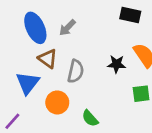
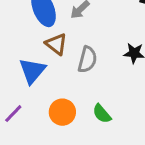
orange circle: (57, 102) -> (62, 112), moved

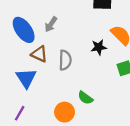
orange circle: (62, 112) -> (65, 112), moved

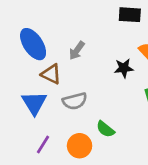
gray arrow: (51, 24) -> (77, 51), moved
gray semicircle: (65, 60) -> (75, 101), moved, turned 72
purple line: (20, 113) -> (43, 144), moved

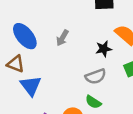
brown triangle: (51, 74) -> (16, 64), moved
gray semicircle: (75, 101) -> (96, 76), moved

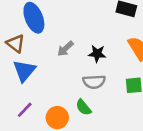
gray arrow: (62, 38) -> (65, 49), moved
black star: (104, 49) -> (97, 54), moved

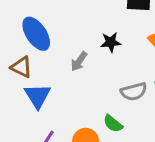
black star: (97, 54) -> (111, 42), moved
gray semicircle: (94, 82) -> (134, 92), moved

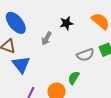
green semicircle: (113, 124) -> (74, 78), turned 88

